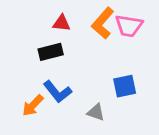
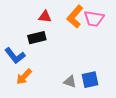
blue square: (125, 86) -> (90, 80), moved
blue L-shape: (57, 92) -> (15, 56), moved

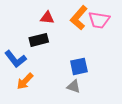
blue square: (90, 80) -> (79, 66), moved

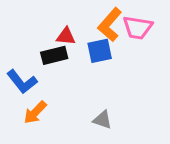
red triangle: (47, 18) -> (66, 36), moved
blue square: (79, 66) -> (100, 51), moved

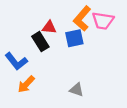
black rectangle: (54, 55) -> (40, 42), turned 72

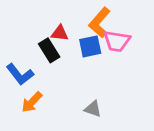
pink trapezoid: (103, 21) -> (117, 41), moved

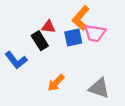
orange arrow: (32, 102) -> (56, 83), moved
gray triangle: (93, 109) -> (99, 88), moved, size x1.5

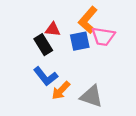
blue L-shape: (16, 60) -> (46, 76), moved
gray triangle: (99, 88) -> (91, 96), moved

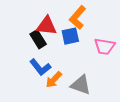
red triangle: (53, 29) -> (46, 26), size x1.5
pink trapezoid: (103, 36) -> (105, 46), moved

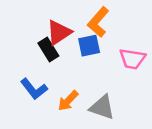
red triangle: (46, 26) -> (59, 33), turned -40
blue L-shape: (40, 67) -> (34, 89), moved

